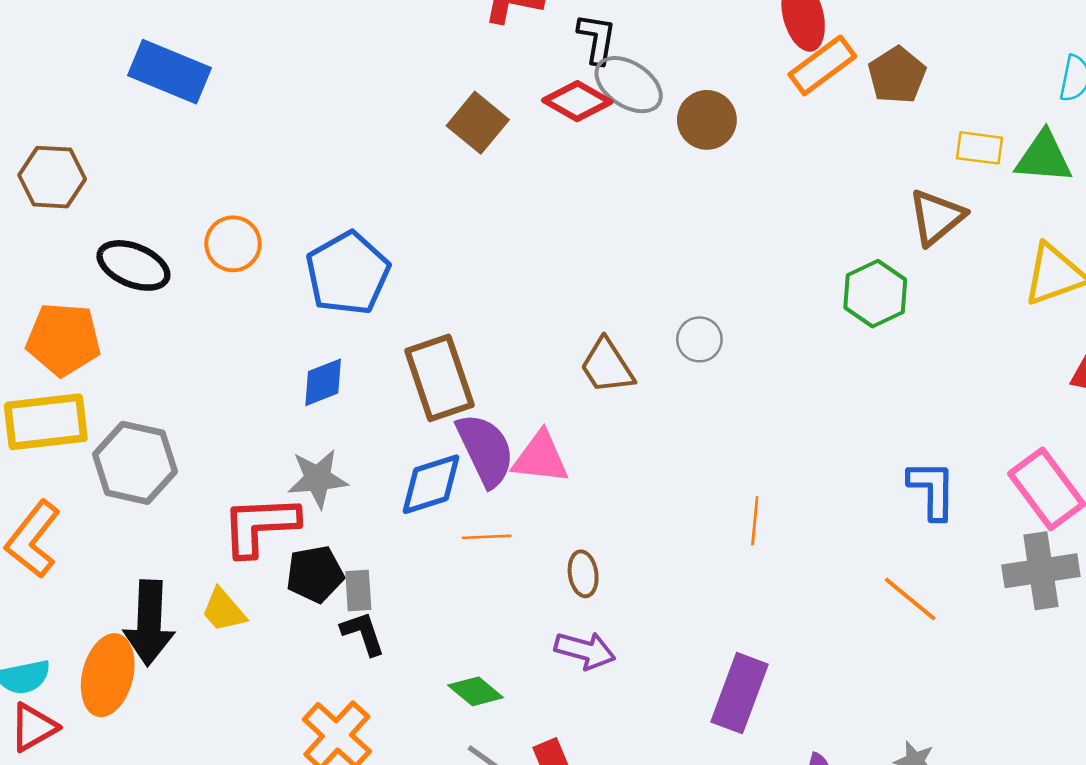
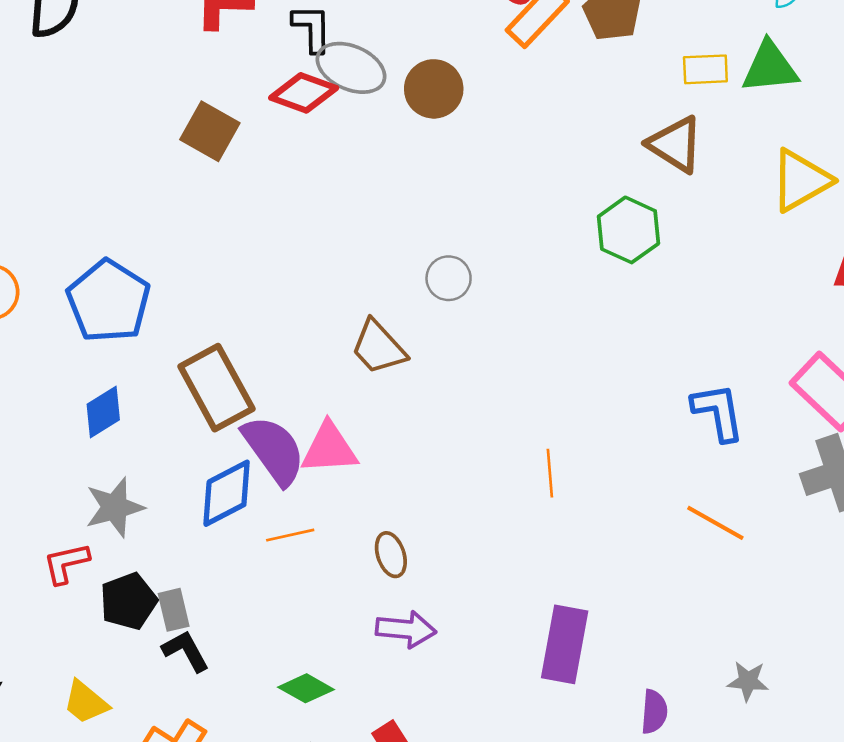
brown triangle: (937, 217) -> (675, 144), turned -38
gray circle: (699, 339) -> (449, 278), moved
red L-shape: (260, 526) -> (66, 563), size x0.6
yellow trapezoid: (224, 610) -> (86, 702), moved

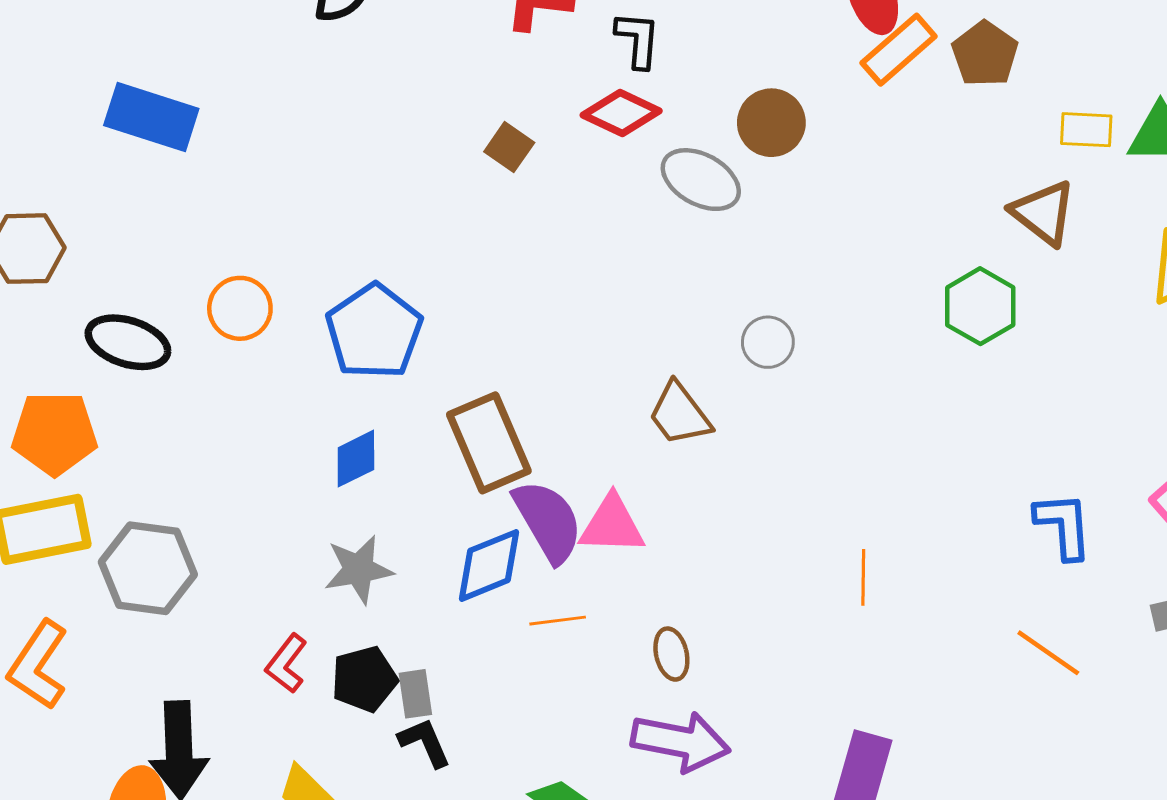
gray ellipse: (351, 68) -> (701, 180), moved
brown square: (210, 131) -> (509, 147), size x0.7
red L-shape: (66, 563) -> (286, 664), moved, turned -45
purple arrow: (406, 629) -> (681, 742), size x1.4

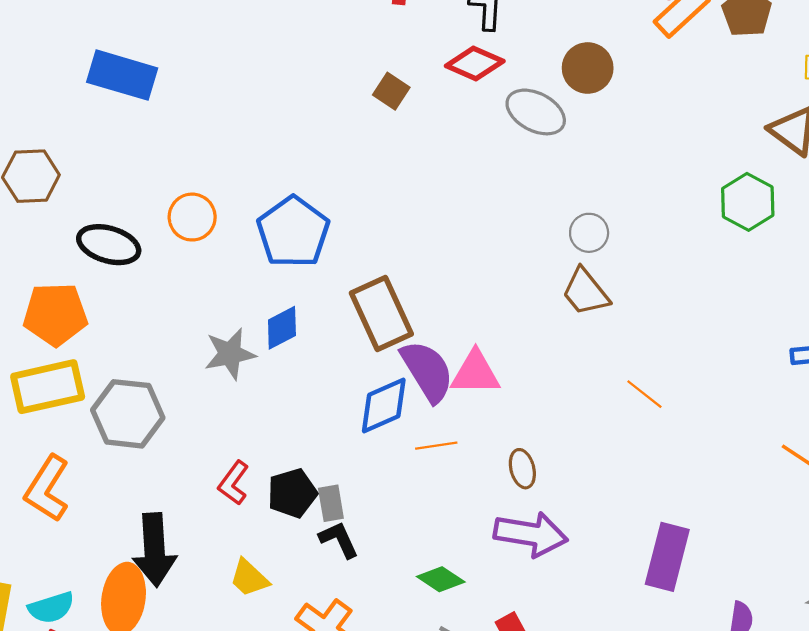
brown trapezoid: (680, 414) -> (586, 292), moved
gray star: (359, 569) -> (230, 354), moved
orange line: (863, 577) -> (644, 394), moved, turned -51

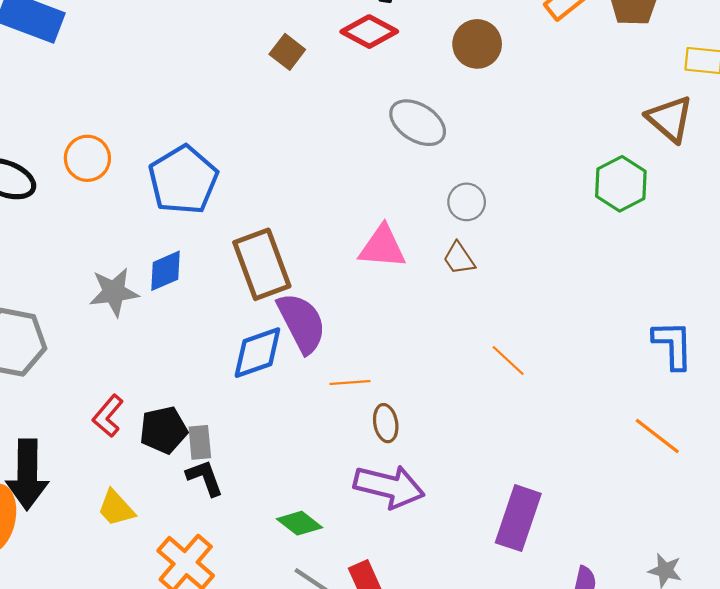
gray ellipse: (536, 112) -> (418, 123), moved
brown trapezoid: (586, 292) -> (459, 258), size x0.7
pink triangle: (475, 373) -> (382, 247), moved
orange line: (436, 446) -> (350, 383), moved

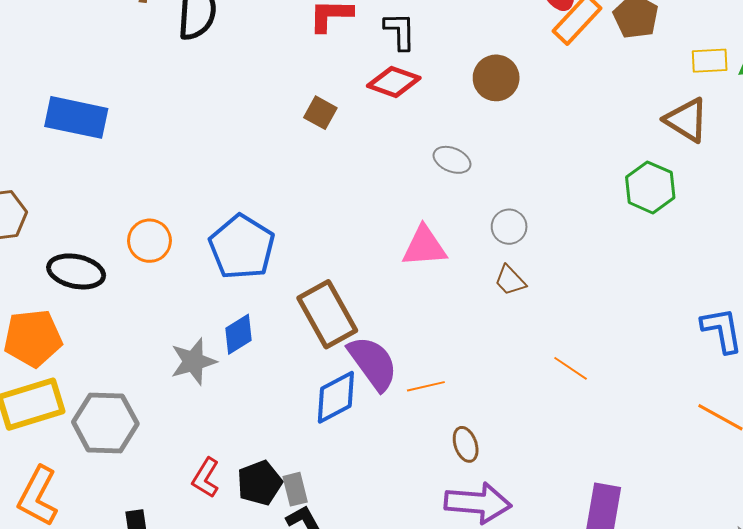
gray ellipse: (418, 123) -> (452, 160), size x0.7
pink triangle: (382, 247) -> (424, 247), moved
orange line: (350, 383) -> (426, 386), moved

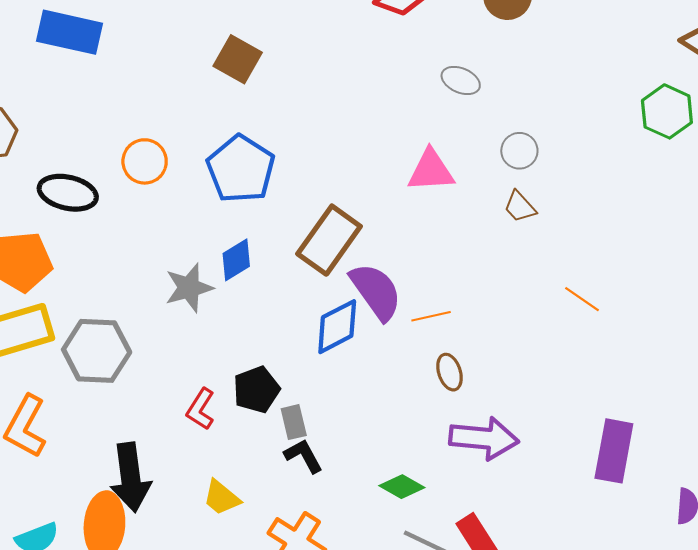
brown square: (320, 113) -> (238, 59), moved, size x1.4
brown rectangle: (327, 314) -> (329, 240), turned 64
brown ellipse: (466, 444) -> (450, 372), moved
black pentagon: (260, 483) -> (256, 390), moved

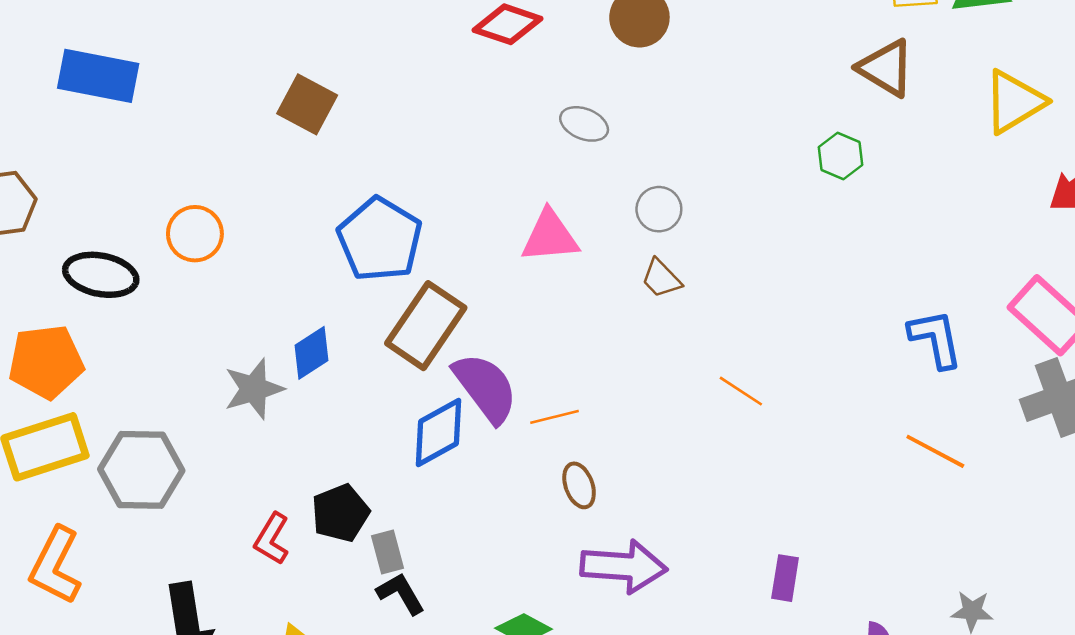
green hexagon: (667, 111) -> (840, 156), size x0.7
blue pentagon: (241, 169) -> (380, 239), moved
purple rectangle: (614, 451) -> (785, 578), size x0.6

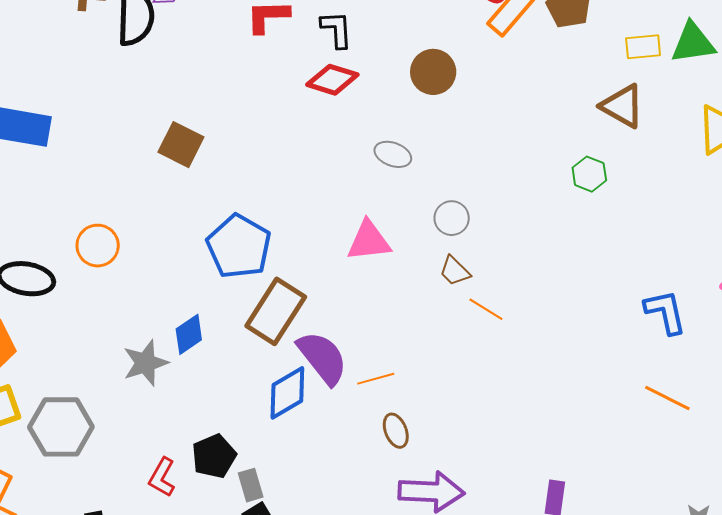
orange line: (741, 391) -> (486, 309), moved

